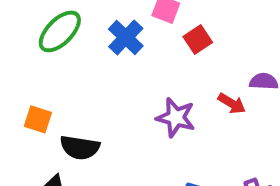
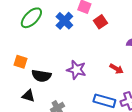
red arrow: (232, 103) -> (116, 69), moved
purple star: (176, 117) -> (76, 70), moved

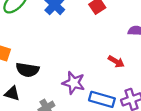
purple star: (76, 70) -> (74, 83), moved

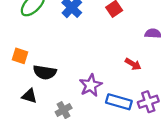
purple star: (74, 83) -> (91, 85), turned 30

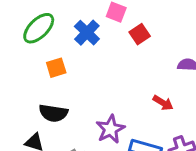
orange square: (20, 56) -> (56, 68), moved, turned -35

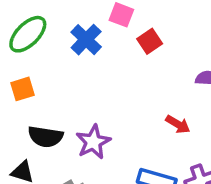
orange square: (56, 68) -> (22, 89), moved
purple star: (110, 129) -> (93, 142), moved

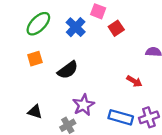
black semicircle: (45, 137) -> (68, 70), moved, turned -45
purple star: (93, 142) -> (83, 105), moved

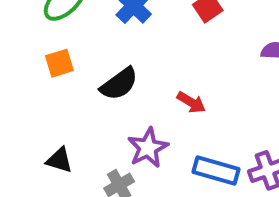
red arrow: (134, 81) -> (191, 102), moved

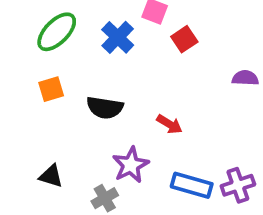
black semicircle: (119, 84) -> (105, 108), turned 45

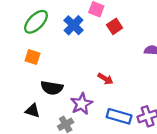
orange square: (51, 89) -> (33, 57), turned 35
black semicircle: (105, 108) -> (52, 88), moved

